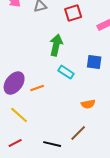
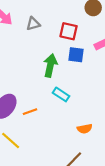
red square: (73, 13) -> (69, 31), turned 30
blue square: (94, 62) -> (76, 55), moved

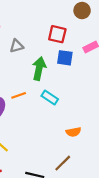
gray triangle: (33, 24) -> (16, 46), moved
orange line: (30, 112) -> (19, 95), moved

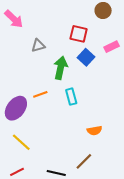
blue square: (65, 58) -> (86, 57), turned 35
cyan rectangle: (50, 98) -> (71, 97), turned 42

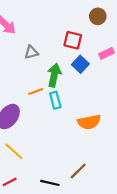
orange line: (40, 94) -> (36, 91), moved
cyan rectangle: (71, 97) -> (55, 100), moved
orange semicircle: (95, 131) -> (89, 122), moved, size x1.5

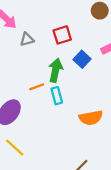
red square: (73, 40) -> (62, 35), moved, turned -30
gray triangle: (31, 52) -> (27, 39), moved

